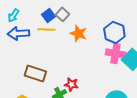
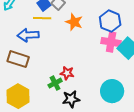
blue arrow: (18, 33) -> (28, 35), moved
brown rectangle: (35, 73) -> (18, 59), moved

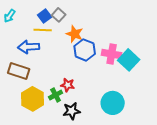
blue hexagon: (110, 21) -> (85, 50), moved
yellow hexagon: (18, 96) -> (33, 99), moved

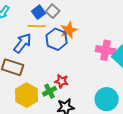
orange star: (75, 34) -> (69, 30), turned 30
blue arrow: (29, 47) -> (23, 43), turned 130
blue hexagon: (85, 50) -> (57, 39), moved

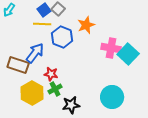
orange star: (69, 30) -> (86, 25), moved
blue arrow: (23, 43) -> (35, 53), moved
red star: (62, 81) -> (51, 74), moved

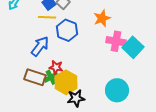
orange star: (86, 25) -> (102, 18), moved
brown rectangle: (18, 65) -> (35, 77), moved
green cross: (55, 89) -> (51, 77), moved
yellow hexagon: (32, 93) -> (66, 82), moved

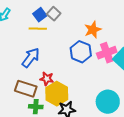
blue hexagon: (67, 30) -> (81, 52), moved
pink cross: (116, 41) -> (107, 53), turned -30
green cross: (51, 77) -> (36, 107), moved, turned 32

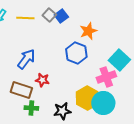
blue square: (40, 15) -> (61, 16), moved
yellow line: (38, 29) -> (25, 18), moved
pink cross: (107, 53) -> (106, 77), moved
yellow hexagon: (57, 94) -> (87, 98), moved

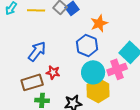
brown rectangle: (21, 90) -> (32, 82), turned -35
cyan circle: (103, 103) -> (93, 72), moved

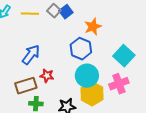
pink cross: (117, 69) -> (119, 84), moved

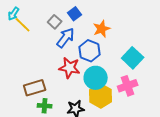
gray square: (54, 11) -> (55, 22), moved
yellow line: (30, 14) -> (23, 25), moved, turned 42
blue arrow: (31, 55) -> (66, 38), moved
red star: (47, 76) -> (70, 68), moved, size x1.5

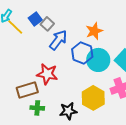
blue square: (75, 14) -> (35, 19), moved
red star: (70, 68) -> (47, 74), moved
cyan circle: (96, 78) -> (98, 60), moved

